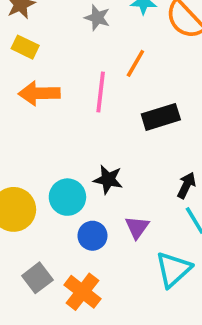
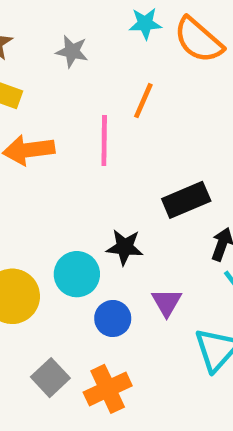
gray star: (97, 18) -> (72, 51), moved
black rectangle: (161, 117) -> (186, 200), moved
orange cross: (82, 292) -> (108, 389), turned 33

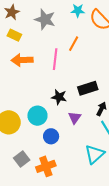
gray star: (72, 51) -> (45, 19), size x1.5
black star: (125, 247) -> (59, 97), moved
purple triangle: (167, 302) -> (75, 118), moved

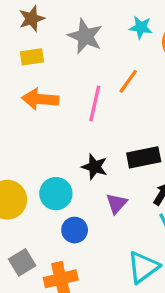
yellow rectangle: (14, 35) -> (32, 57), turned -40

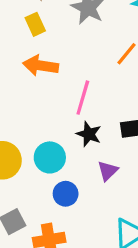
yellow rectangle: (32, 57) -> (35, 24), turned 70
pink line: (95, 104) -> (83, 98), moved

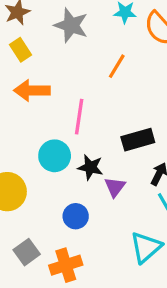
black star: (89, 134) -> (90, 167), moved
cyan circle: (50, 157) -> (55, 156), moved

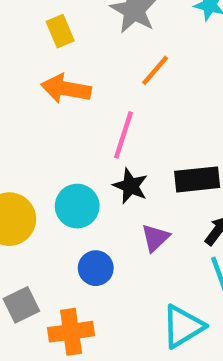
orange line: (117, 66) -> (155, 70), moved
cyan circle: (55, 156) -> (77, 206), moved
black star: (90, 167) -> (130, 186), moved

